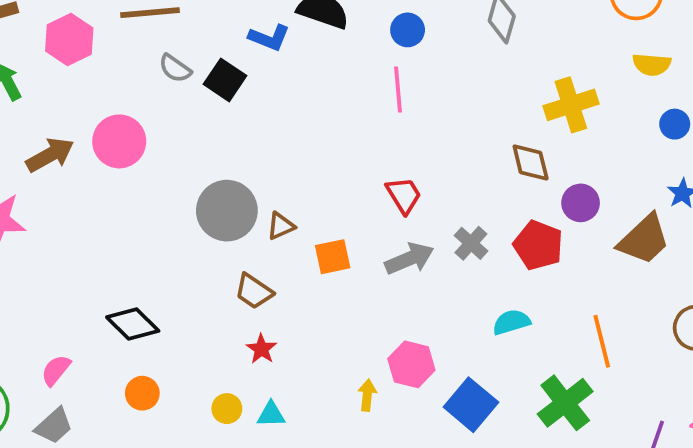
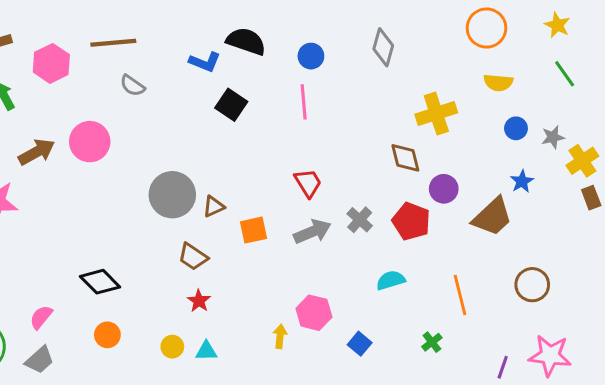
black square: (225, 80) -> (231, 105), moved
green cross: (565, 403) -> (432, 342), size x0.5
blue square: (471, 405) -> (360, 344), size x0.6

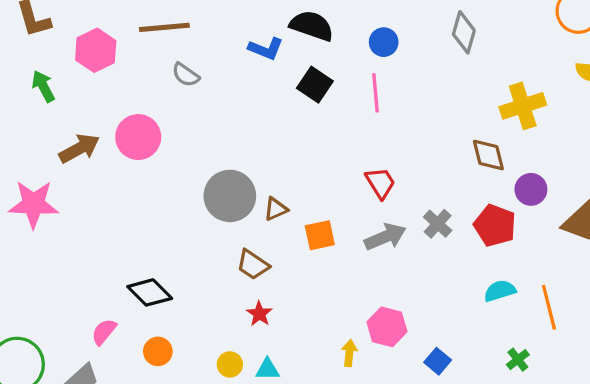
black square: (231, 105) -> (315, 85), moved
cyan semicircle: (391, 280) -> (500, 291), moved
pink semicircle: (41, 317) -> (104, 332), moved

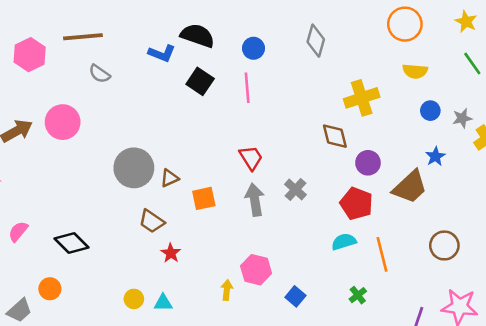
red pentagon: (495, 225) -> (357, 204), moved
gray arrow: (385, 237) -> (255, 200), turned -76
red star: (259, 314) -> (171, 253), moved
pink semicircle: (104, 332) -> (18, 231), moved
orange circle: (158, 351) -> (50, 289), moved

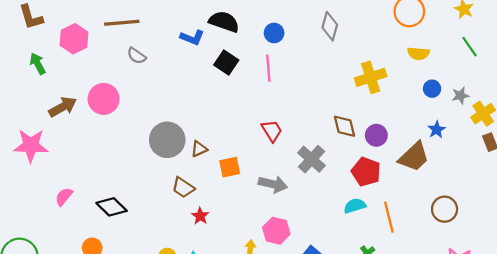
brown diamond: (335, 136) -> (345, 126), moved
gray cross: (295, 190) -> (312, 159), size x1.4
gray arrow: (255, 200) -> (273, 184), moved, turned 112

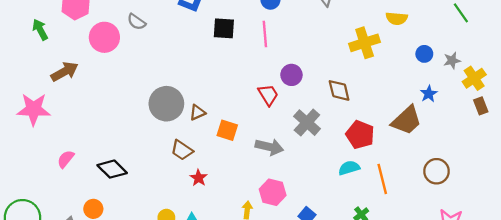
yellow semicircle: (418, 53) -> (397, 18), moved
black square: (226, 63) -> (224, 28), turned -30
pink circle: (104, 99) -> (104, 37), moved
purple circle: (376, 135) -> (291, 75), moved
orange square: (230, 167) -> (227, 130), turned 30

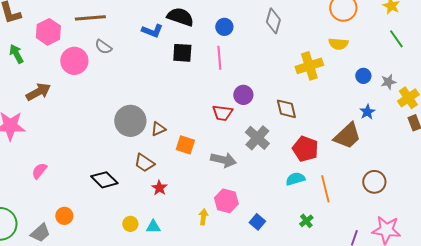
red trapezoid: (268, 95) -> (222, 113), turned 130
black diamond: (112, 169) -> (104, 180), moved

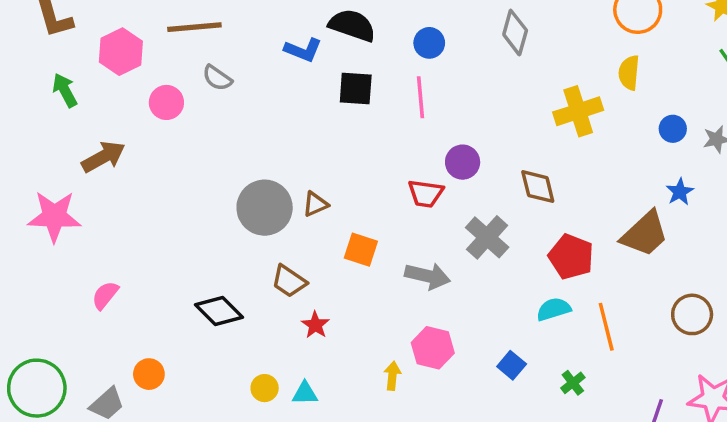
yellow semicircle: (338, 44) -> (629, 73), turned 90
pink circle: (74, 61) -> (166, 102), size x0.7
brown triangle: (158, 129) -> (315, 204), moved
blue square: (257, 222) -> (512, 365), moved

